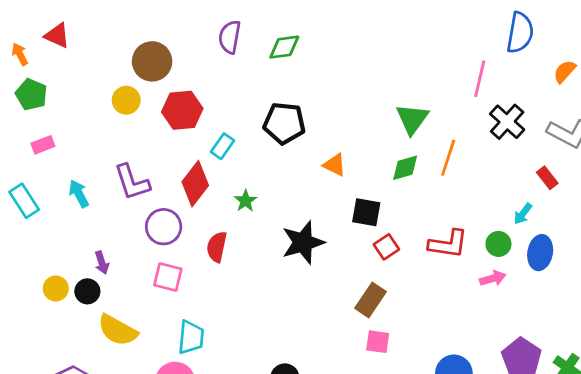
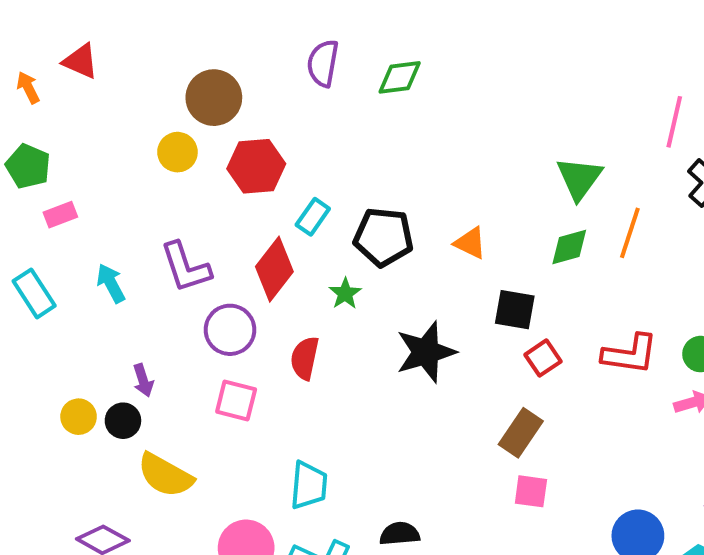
green pentagon: (31, 94) -> (28, 166), moved
black pentagon: (284, 123) -> (383, 237), moved
cyan trapezoid: (191, 337) -> (309, 485), moved

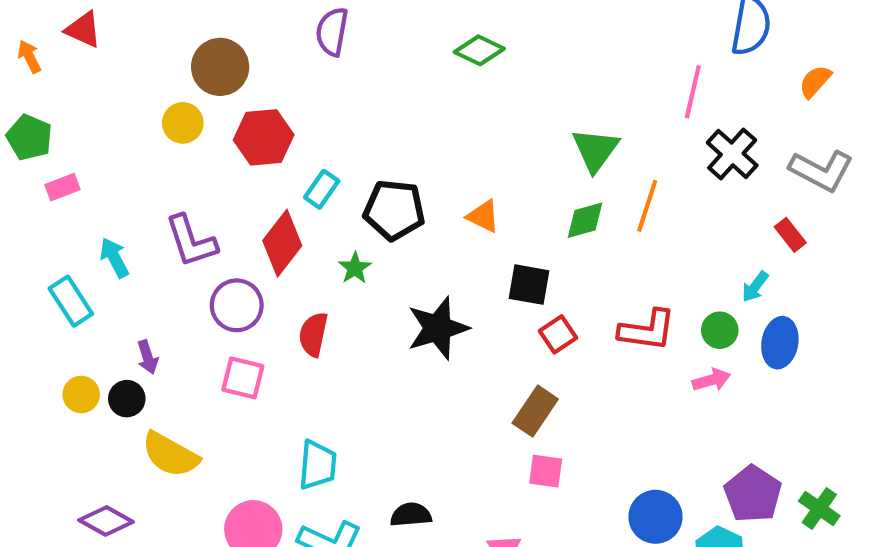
green diamond: (400, 77) -> (479, 50), moved, turned 33
cyan rectangle: (34, 293) -> (71, 301), moved

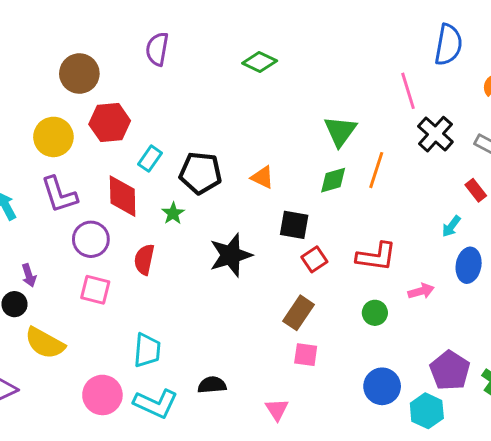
pink line: (693, 92) -> (408, 91), turned -30
yellow circle: (183, 123) -> (53, 137), moved, size x1.4
red diamond: (282, 243) -> (123, 196), turned -39
green circle: (720, 330) -> (375, 313), moved

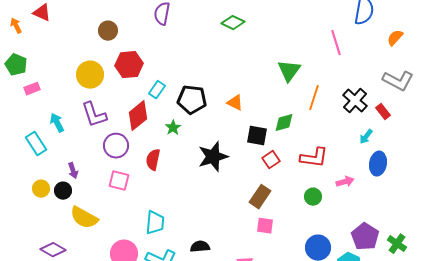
brown circle: (79, 74) -> (108, 31), size x0.7
black cross: (435, 134) -> (355, 101), moved
green diamond: (333, 180) -> (284, 123), moved
red diamond: (123, 196) -> (138, 116), turned 52

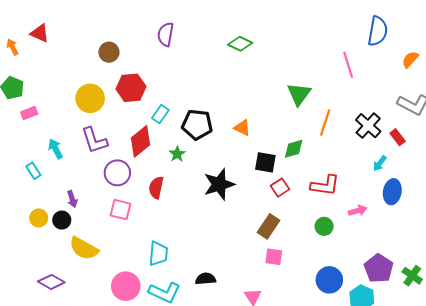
cyan rectangle: (36, 144) -> (33, 171), size x0.7

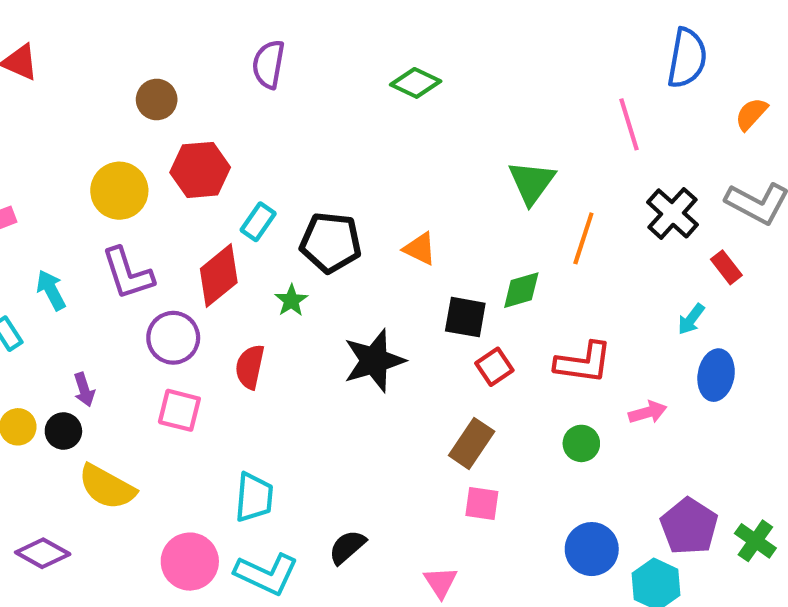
black cross: (368, 126) -> (673, 213), moved
black semicircle: (206, 279) -> (347, 547), turned -36

